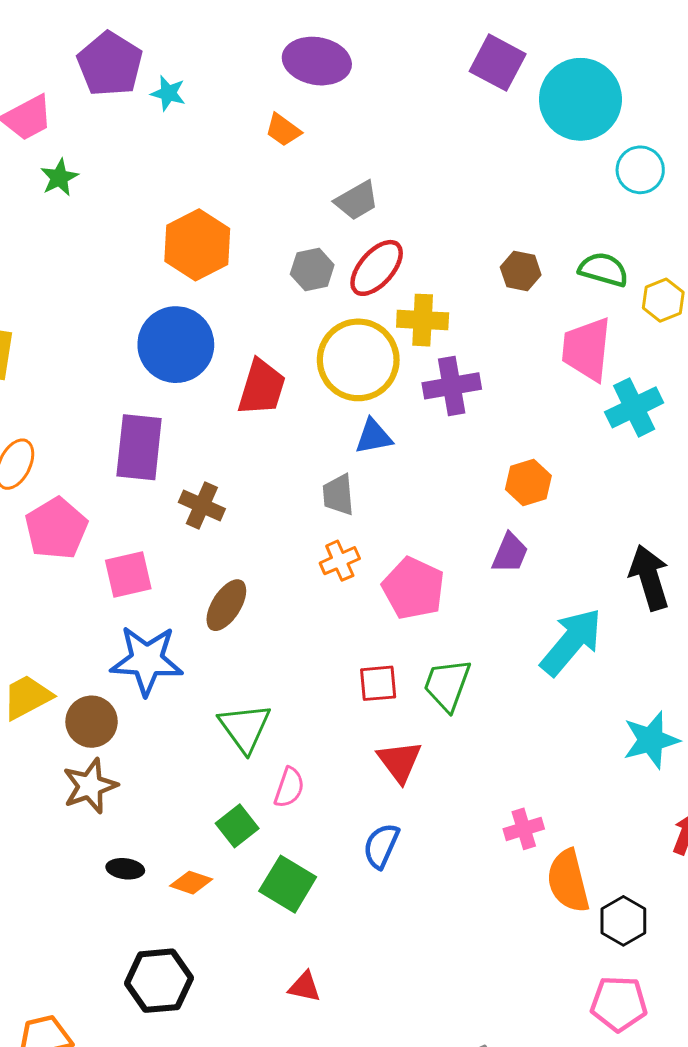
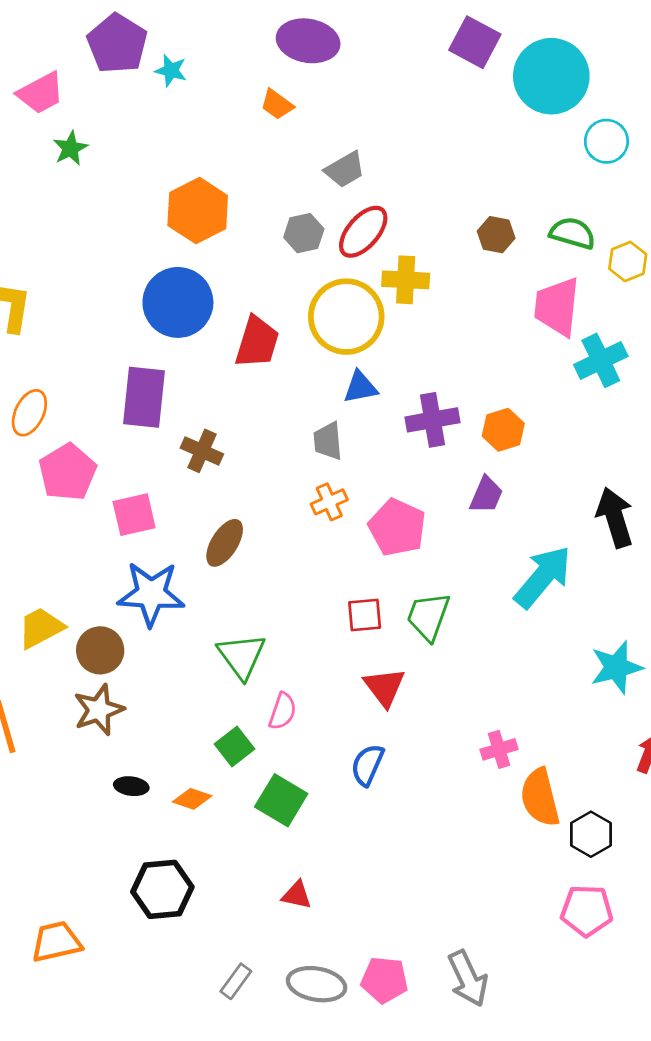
purple cross: (452, 386) -> (433, 420), moved

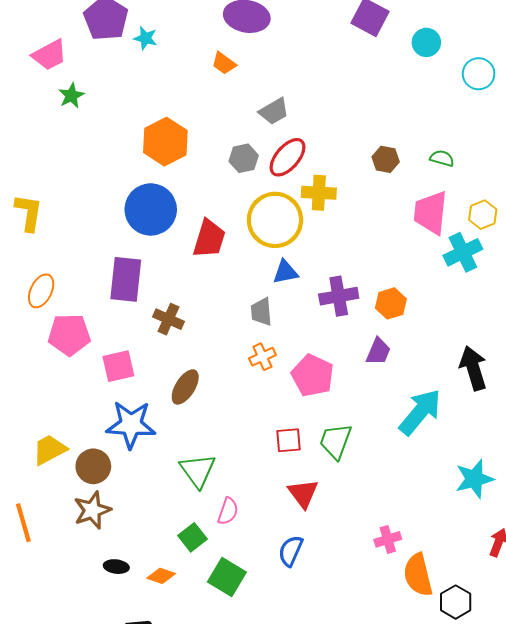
cyan circle: (551, 76) -> (426, 42), size x0.5
cyan circle: (606, 141) -> (479, 74), moved
green semicircle: (573, 233) -> (442, 158), size x0.7
yellow hexagon: (628, 261) -> (483, 215), moved
pink pentagon: (68, 472) -> (69, 335), turned 30

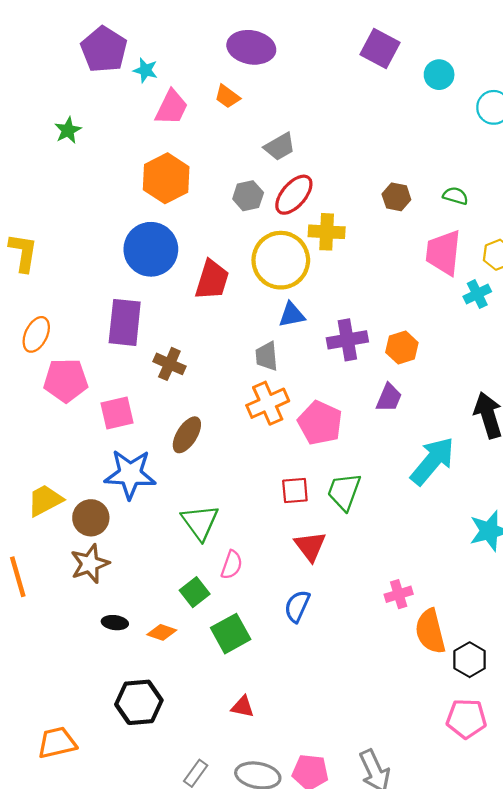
pink trapezoid: (49, 55) -> (172, 107), moved, turned -36
cyan cross: (463, 252) -> (477, 294), size x0.7
orange cross: (262, 357) -> (268, 403), size x1.5
green square: (227, 577) -> (231, 634), turned 30

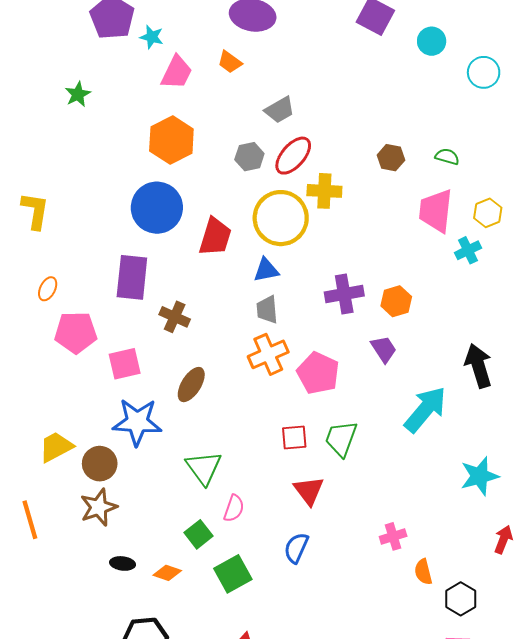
blue triangle: (292, 315) -> (266, 270), moved
orange ellipse: (36, 334) -> (48, 289), size x0.7
purple trapezoid: (389, 398) -> (384, 349), turned -56
orange semicircle: (430, 631) -> (423, 572), size x0.6

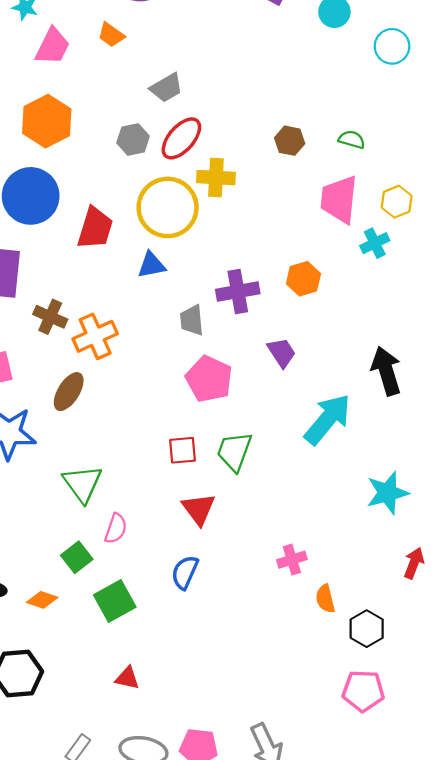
orange hexagon: (396, 301) -> (303, 279), moved
gray trapezoid: (267, 310) -> (192, 320), moved
orange cross: (268, 354) -> (95, 336), moved

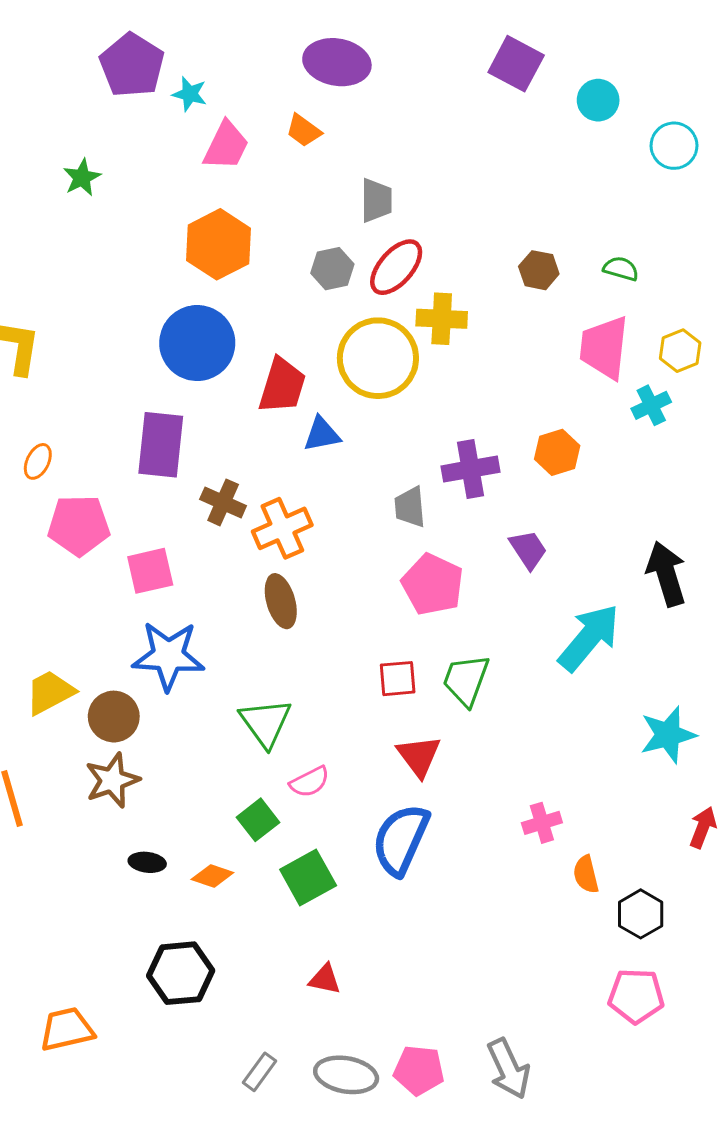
gray trapezoid: (166, 88) -> (376, 200), turned -60
blue triangle: (151, 265) -> (322, 434), moved
brown ellipse: (69, 392) -> (281, 601), moved, turned -48
pink semicircle: (116, 529) -> (310, 782), turned 44
blue semicircle: (185, 572) -> (401, 840), size x1.6

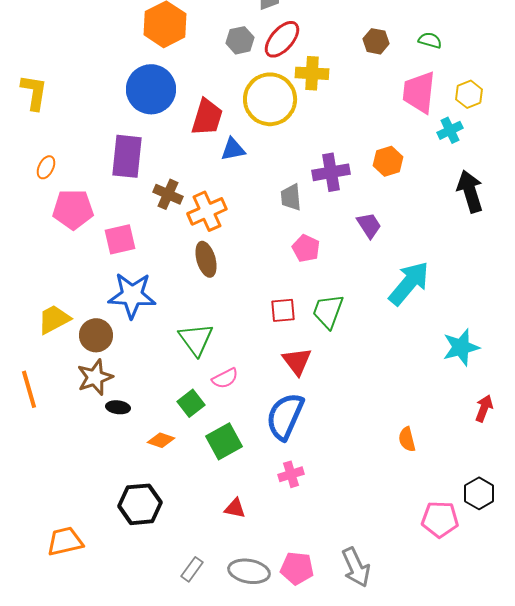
black arrow: (666, 574) -> (470, 191), moved
pink pentagon: (433, 584) -> (306, 248), size x0.7
pink cross: (542, 823) -> (291, 474), moved
black ellipse: (147, 862) -> (118, 407), moved
black hexagon: (641, 914) -> (479, 493), moved

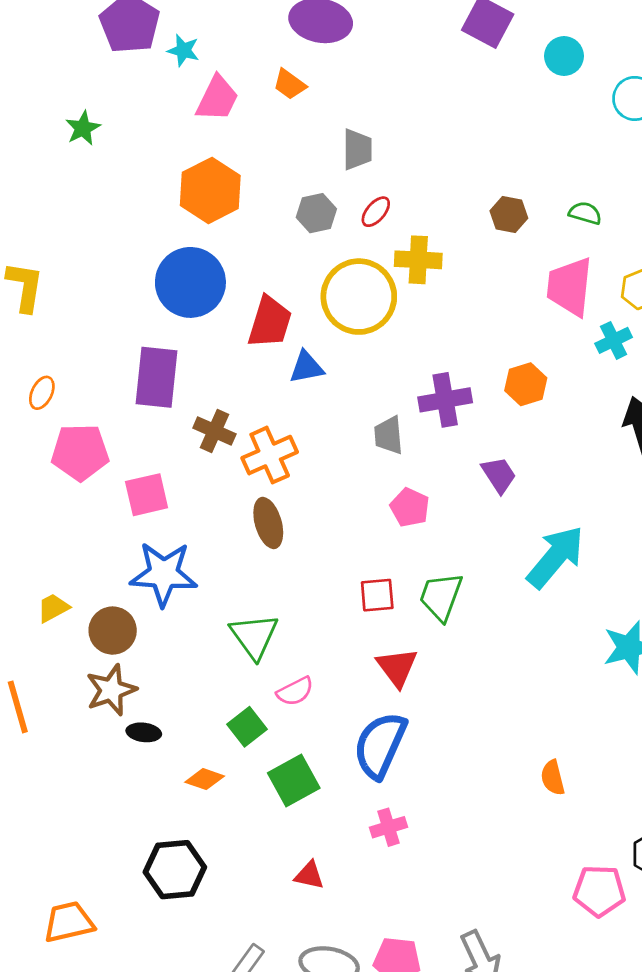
red ellipse: (282, 39) -> (376, 212), size x0.6
yellow trapezoid: (54, 319) -> (53, 608), size x0.7

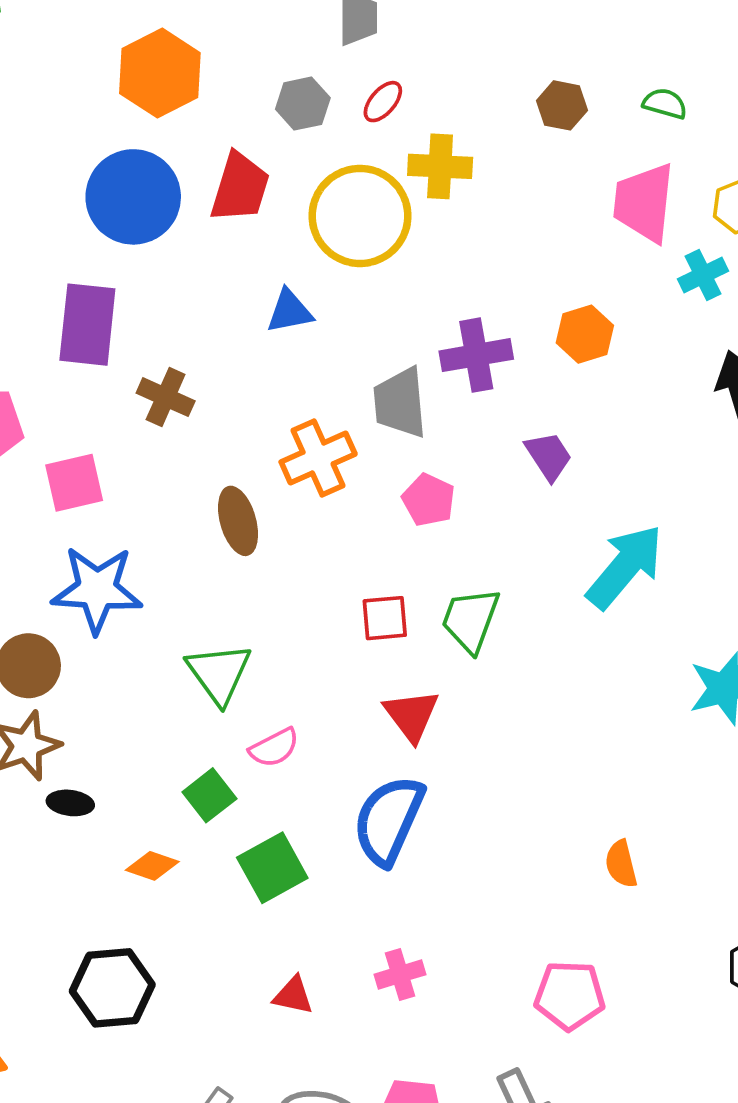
red trapezoid: (270, 322) -> (240, 187), moved
gray trapezoid: (389, 435) -> (400, 403), size x1.4
orange cross: (270, 455) -> (318, 458), moved
pink cross: (389, 827) -> (400, 974), moved
pink pentagon: (599, 891) -> (570, 995), moved

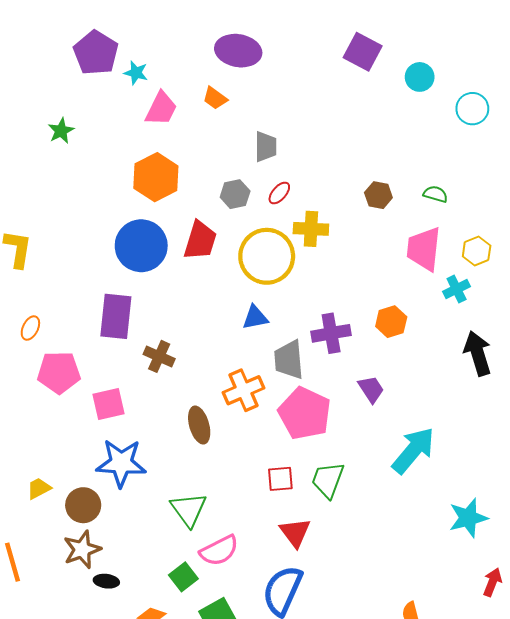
blue triangle: (289, 311) -> (255, 317), moved
pink pentagon: (429, 500) -> (305, 413), size x1.8
pink semicircle: (274, 748) -> (219, 551), size x1.4

